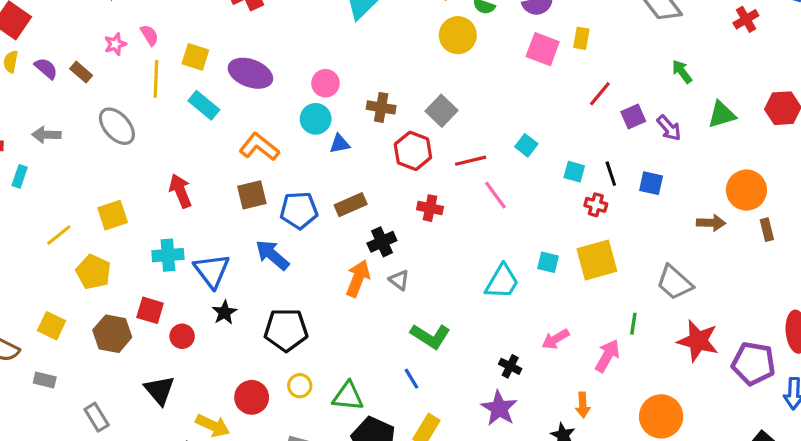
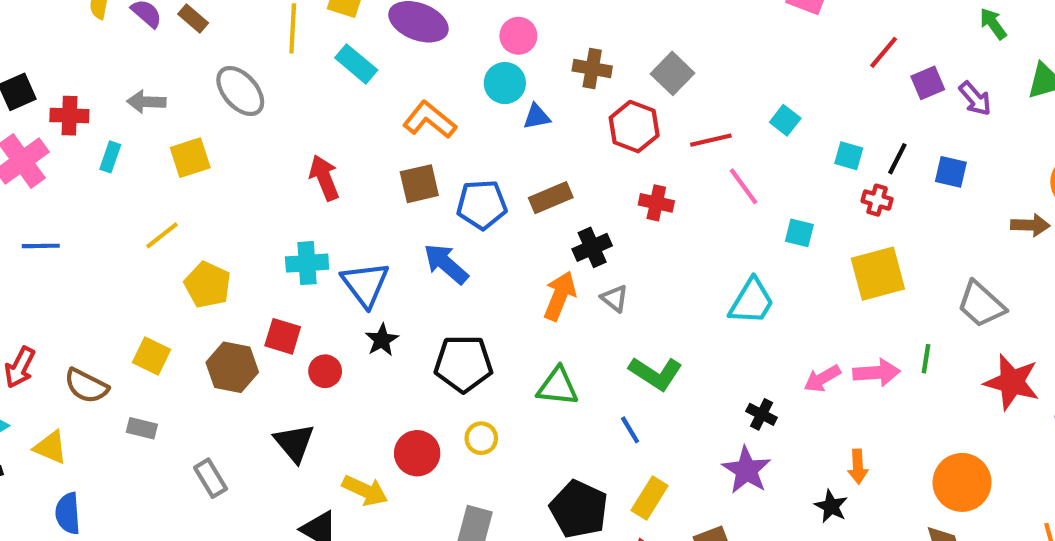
black line: (611, 174) -> (897, 159), turned 45
yellow square: (113, 215) -> (190, 158), moved
cyan square: (548, 262) -> (799, 233), moved
pink arrow: (607, 356) -> (876, 373), moved, turned 56
green triangle: (348, 396) -> (558, 387), moved

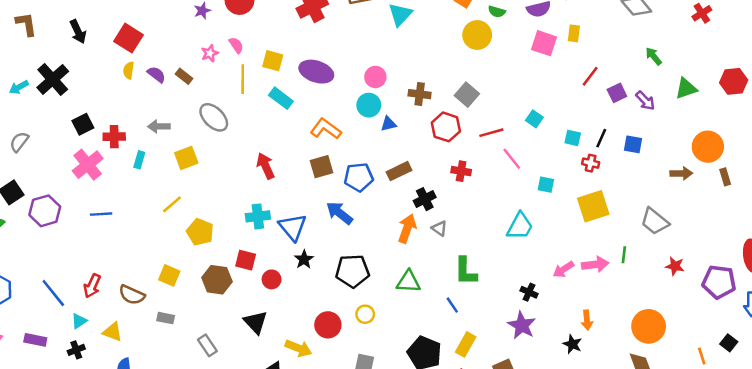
green L-shape: (656, 373) -> (466, 271), turned 60
red star: (1012, 382) -> (675, 266), size x0.6

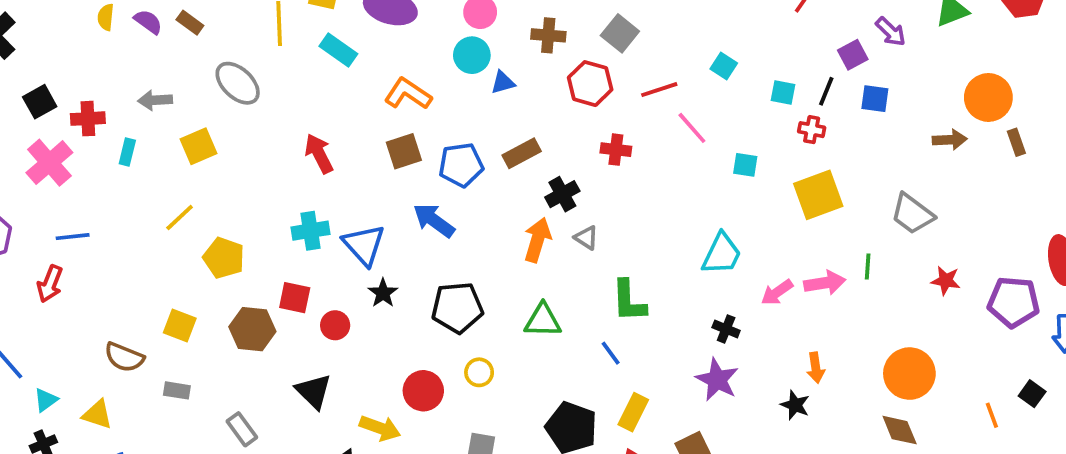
purple square: (617, 93) -> (853, 55), moved
cyan trapezoid: (520, 226) -> (722, 254), moved
red arrow: (92, 286) -> (50, 284), moved

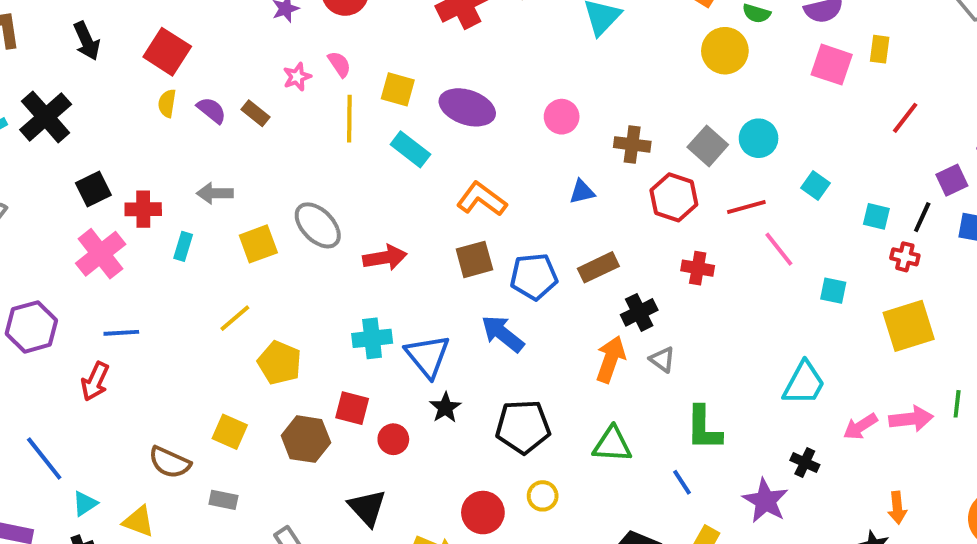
cyan circle: (472, 55) -> (759, 138), moved
gray ellipse: (238, 83) -> (318, 225), moved
red arrow: (319, 154) -> (385, 258), turned 105
purple star: (717, 380) -> (765, 501), moved

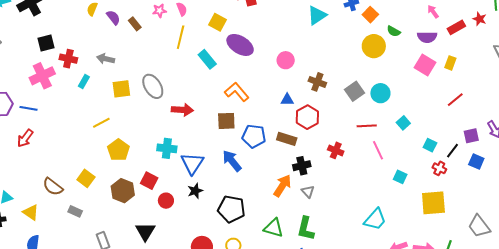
yellow square: (398, 89) -> (217, 22), moved
red hexagon: (674, 197) -> (307, 117), moved
brown rectangle: (598, 267) -> (287, 139), turned 30
blue line: (121, 333) -> (28, 108), moved
green L-shape: (704, 428) -> (306, 229), moved

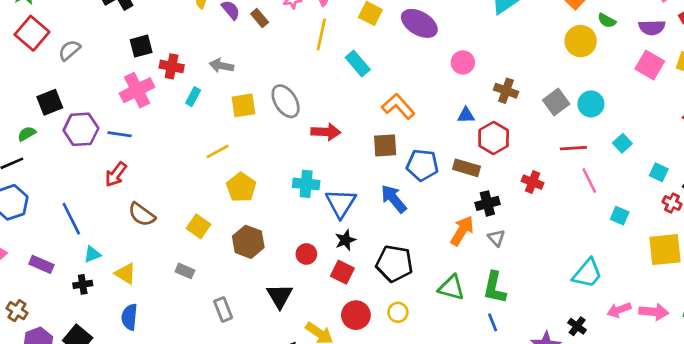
purple ellipse: (240, 45) -> (419, 23), moved
red square: (149, 181) -> (342, 272), moved
brown semicircle: (53, 187) -> (142, 214), moved

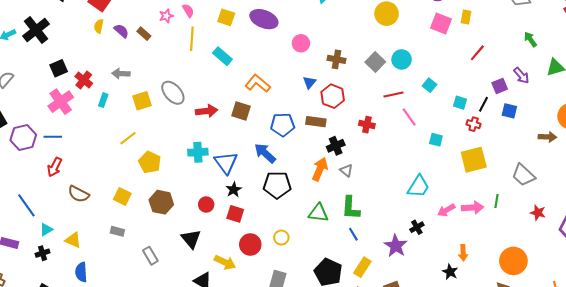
red cross: (172, 66) -> (84, 80), turned 36
blue triangle: (466, 115) -> (309, 82), turned -40
brown square: (385, 145) -> (241, 111), moved, turned 30
black pentagon: (394, 263) -> (277, 185), moved
black cross: (577, 326) -> (417, 227), turned 32

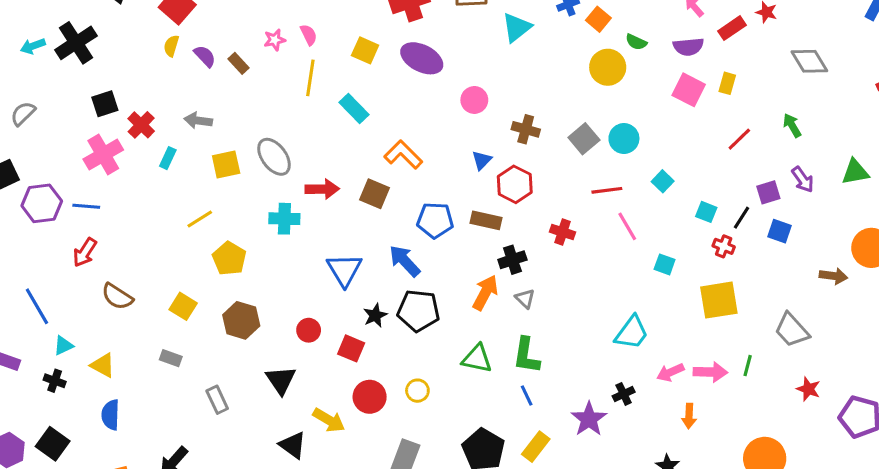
green arrow: (530, 39) -> (792, 125), moved
cyan cross: (198, 152) -> (284, 219), moved
black star: (234, 190) -> (375, 315), moved
black cross: (43, 253) -> (55, 381), turned 32
orange arrow: (463, 253) -> (689, 416), moved

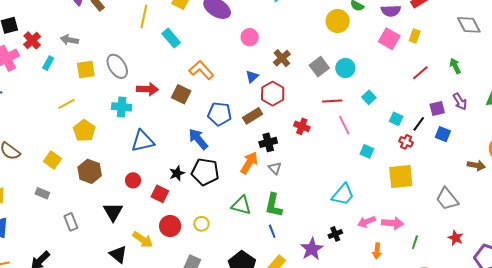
brown cross: (526, 129) -> (282, 58), turned 30
brown rectangle: (486, 220) -> (253, 116), turned -48
blue triangle: (344, 270) -> (143, 141), moved, turned 45
green line: (748, 366) -> (415, 242), moved

